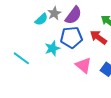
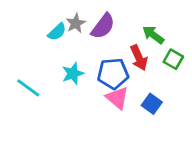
blue pentagon: (71, 37) -> (113, 74), moved
red arrow: (98, 37) -> (139, 58), turned -150

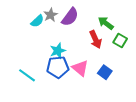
cyan star: (73, 74) -> (58, 51), moved
blue pentagon: (113, 74) -> (58, 67), moved
cyan line: (28, 88) -> (27, 75), moved

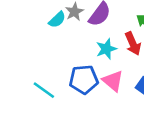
cyan star: (58, 51) -> (106, 49), moved

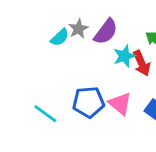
cyan star: (106, 49) -> (124, 56), moved

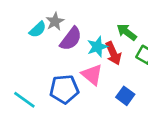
purple semicircle: (106, 32) -> (71, 39), moved
pink triangle: (120, 104) -> (92, 75), moved

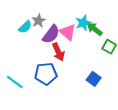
cyan star: (97, 47) -> (83, 23), moved
red arrow: (113, 53) -> (58, 52), moved
pink triangle: (92, 75) -> (68, 32), moved

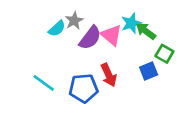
red arrow: (58, 52) -> (109, 75), moved
blue square: (94, 79) -> (149, 71), moved, turned 32
cyan line: (15, 82) -> (44, 83), moved

